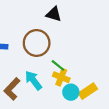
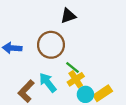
black triangle: (54, 14) -> (68, 16), turned -35
yellow cross: (61, 77) -> (76, 79), turned 35

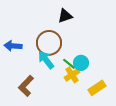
cyan arrow: (48, 83) -> (46, 60), moved
cyan circle: (85, 94) -> (81, 63), moved

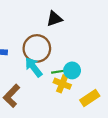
green line: (69, 64) -> (59, 72), turned -48
yellow cross: (72, 75) -> (62, 84), turned -35

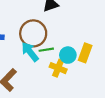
green line: (59, 72) -> (46, 50), moved
yellow rectangle: (90, 98) -> (85, 53), moved, turned -36

